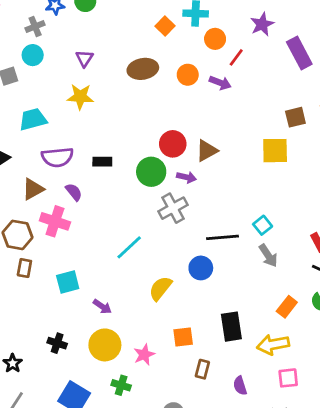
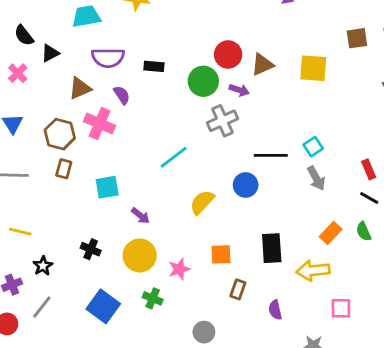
yellow square: (275, 151) -> (313, 68), moved
pink square: (288, 378) -> (341, 308), moved

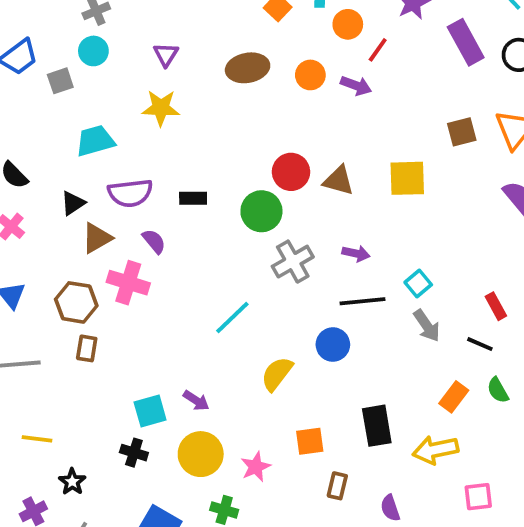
black triangle: (50, 53) -> (73, 203), moved
brown triangle: (262, 65) -> (338, 181), turned 45
purple arrow: (239, 90) -> (356, 253), moved
cyan square: (107, 187) -> (150, 411), moved
black line: (369, 198) -> (480, 344), moved

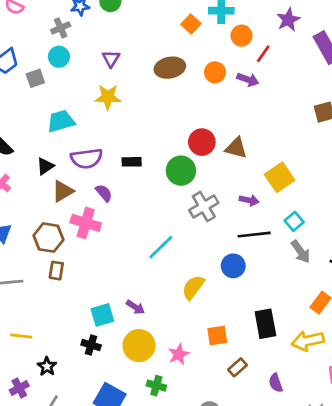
yellow square: (407, 178) -> (280, 177), moved, turned -32
brown rectangle: (337, 486) -> (237, 367), turned 36

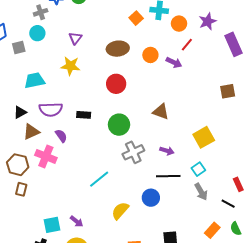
orange circle: (242, 36) -> (179, 24), moved
red circle: (202, 142) -> (116, 84), moved
yellow square: (280, 177) -> (204, 137), moved

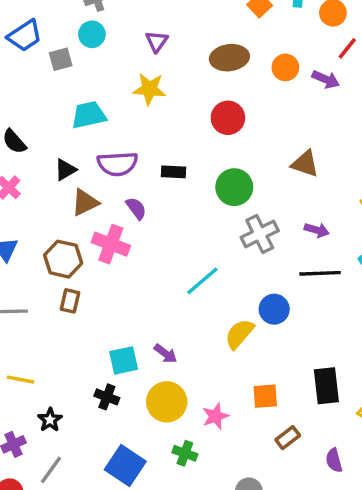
blue circle: (151, 198) -> (274, 309), moved

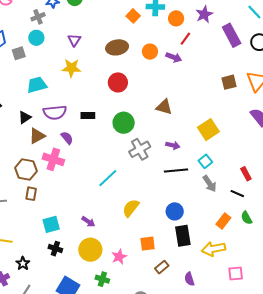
blue circle: (274, 309) -> (175, 211), moved
cyan square: (124, 360) -> (51, 224), moved

